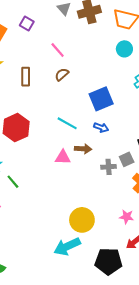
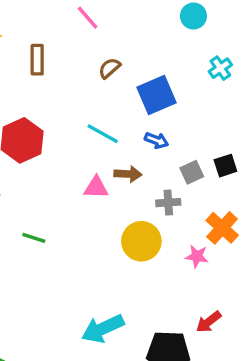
brown semicircle: (62, 74) -> (109, 68), moved
gray square: (127, 159) -> (192, 172), moved
green line: (13, 182) -> (34, 238), moved, turned -32
pink star: (127, 217) -> (197, 256), moved
yellow circle: (82, 220) -> (141, 241), moved

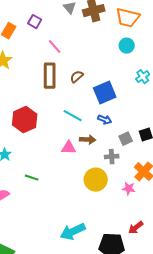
pink line: (88, 18) -> (55, 47), moved
brown rectangle: (37, 60) -> (50, 76), moved, size x1.4

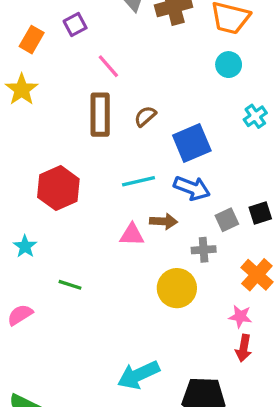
purple square: (35, 22) -> (75, 25), turned 32
cyan line: (73, 116) -> (138, 181), turned -42
blue arrow: (105, 120) -> (192, 188), size x1.5
pink star: (129, 189) -> (240, 316), moved
red arrow: (136, 228) -> (244, 348), moved, turned -42

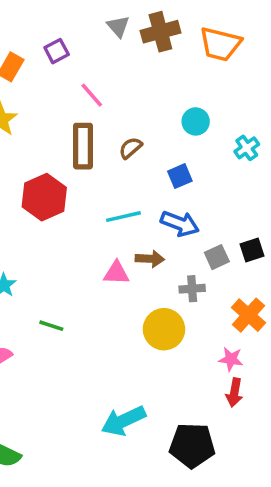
cyan circle: (229, 65) -> (196, 121), moved
blue square: (192, 143) -> (180, 176), size x0.6
red hexagon: (58, 188) -> (44, 197), moved

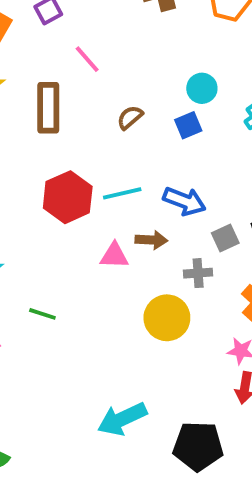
brown rectangle: (83, 146) -> (48, 108), moved
blue square: (180, 176) -> (188, 125), moved
red hexagon: (44, 197) -> (68, 197), moved

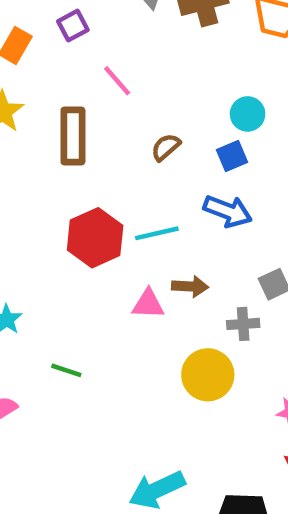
blue arrow: (184, 201) -> (228, 211), moved

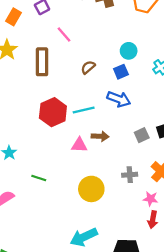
gray cross: (243, 324) -> (130, 175), moved
yellow circle: (208, 375) -> (91, 189), moved

